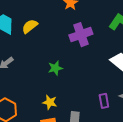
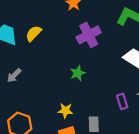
green star: (55, 68) -> (78, 73), moved

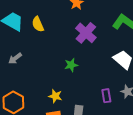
yellow semicircle: (34, 33) -> (38, 24), turned -77
purple cross: (89, 35) -> (86, 33), turned -30

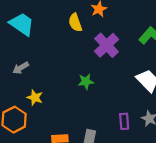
yellow semicircle: (38, 24) -> (75, 23), moved
yellow star: (55, 96) -> (35, 98), moved

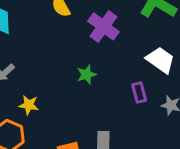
purple rectangle: (124, 121) -> (139, 93), moved

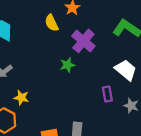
green star: (87, 75) -> (67, 65), moved

